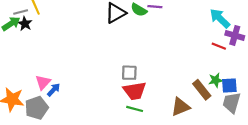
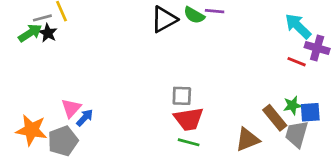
gray trapezoid: (232, 103) -> (297, 134), moved

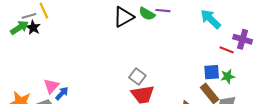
cyan arrow: (298, 26) -> (211, 19), moved
gray square: (182, 96) -> (137, 76), turned 35
green star: (293, 105) -> (228, 76), moved
blue square: (310, 112) -> (212, 72), moved

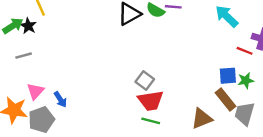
gray line: (29, 16) -> (24, 56), moved
pink triangle: (51, 86) -> (35, 91), moved
blue arrow: (62, 93) -> (60, 99), turned 104

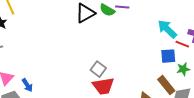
cyan arrow: (227, 16) -> (167, 29), moved
blue square: (228, 76) -> (168, 56), moved

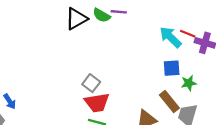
red line: (182, 44) -> (188, 34), moved

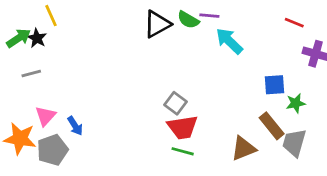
red line: (188, 34) -> (294, 23), moved
cyan arrow: (170, 37) -> (229, 41), moved

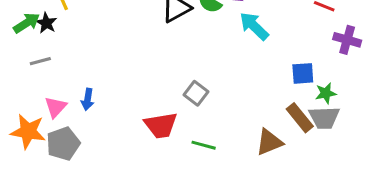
blue arrow: (75, 126) -> (88, 99), moved, turned 42
red trapezoid: (183, 127) -> (161, 125), moved
gray trapezoid: (294, 143) -> (324, 118), moved, turned -108

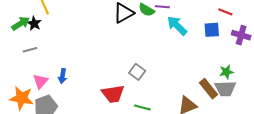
blue square: (303, 73) -> (212, 30), moved

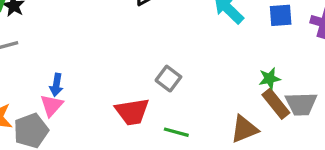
green star: (226, 72) -> (270, 79), moved
pink triangle: (40, 81) -> (52, 105), moved

